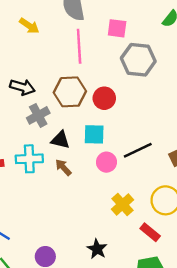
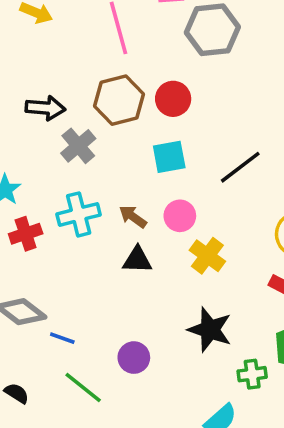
black triangle: (60, 140) -> (137, 260), moved
pink circle: (106, 162) -> (180, 216), moved
yellow cross: (123, 205) -> (207, 256), moved
black star: (97, 249) -> (210, 330), size x1.4

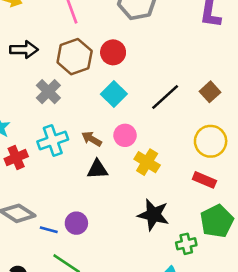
black arrow: (45, 108) -> (24, 50), moved
cyan square: (169, 157) -> (114, 94), turned -30
purple circle: (134, 358) -> (76, 223), moved

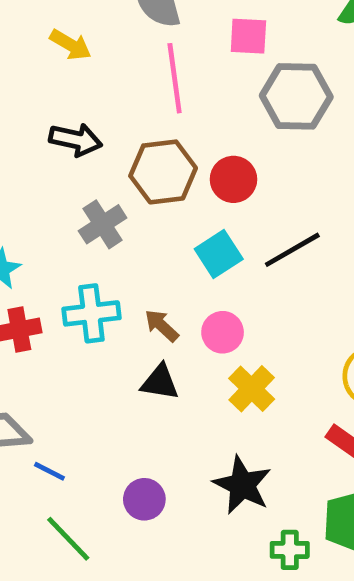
black line: (165, 97) -> (292, 250), moved
purple circle: (76, 223) -> (144, 499), moved

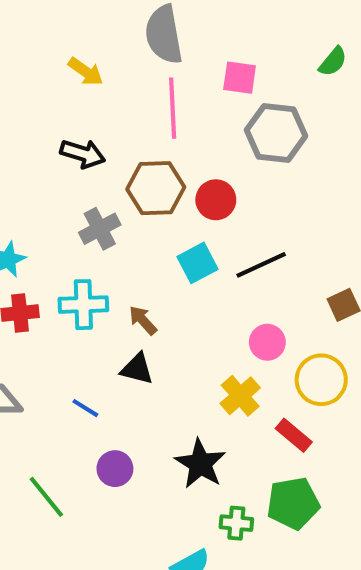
pink circle: (223, 332) -> (267, 342), moved
yellow cross: (252, 389) -> (240, 396), moved
blue line: (49, 471) -> (85, 408), moved

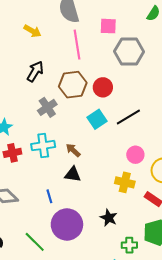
black arrow: (83, 154) -> (35, 71), turned -70
yellow cross: (240, 396) -> (125, 182), turned -30
blue line: (85, 408) -> (49, 196), turned 48
black star: (200, 464) -> (109, 218), size x0.7
purple circle: (115, 469) -> (67, 225), size x1.8

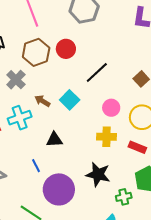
cyan square: (97, 119) -> (70, 100), moved
brown arrow: (73, 150) -> (42, 101), moved
black star: (109, 218) -> (98, 174), size x1.4

